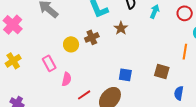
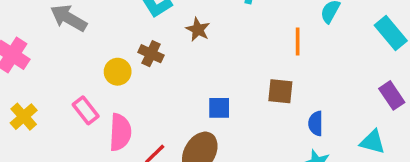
brown cross: (92, 37) -> (151, 54), turned -32
orange line: (185, 52) -> (298, 41), moved
pink semicircle: (67, 79) -> (120, 132), size x1.5

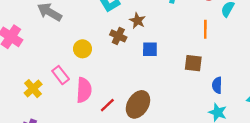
brown cross: (151, 54) -> (118, 36), moved
blue square: (219, 108) -> (150, 49), moved
yellow cross: (24, 117) -> (33, 89), moved

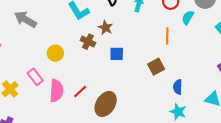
brown square: (193, 63) -> (156, 67), turned -35
red line: (107, 105) -> (80, 91), moved

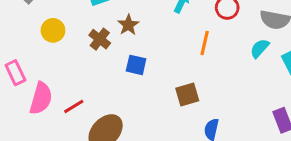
cyan semicircle: (188, 18) -> (260, 48), moved
orange line: (167, 36) -> (205, 43), moved
yellow circle: (55, 53) -> (53, 30), moved

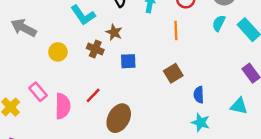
red line: (74, 106) -> (93, 95), moved

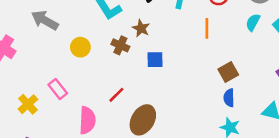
brown square: (173, 73) -> (228, 72), moved
pink semicircle: (63, 106) -> (87, 120), moved

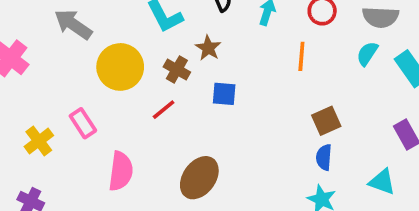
yellow circle: (80, 47) -> (120, 67), size x1.6
red line: (116, 95) -> (164, 110), moved

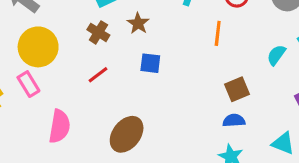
cyan semicircle: (367, 54) -> (276, 55), moved
yellow circle: (120, 67) -> (38, 47), moved
brown cross: (177, 70) -> (98, 32), moved
blue semicircle: (324, 157) -> (234, 120), turned 80

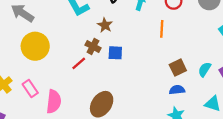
brown cross: (98, 32) -> (93, 46), moved
cyan semicircle: (276, 55) -> (205, 69), moved
pink rectangle: (28, 84) -> (30, 89), moved

